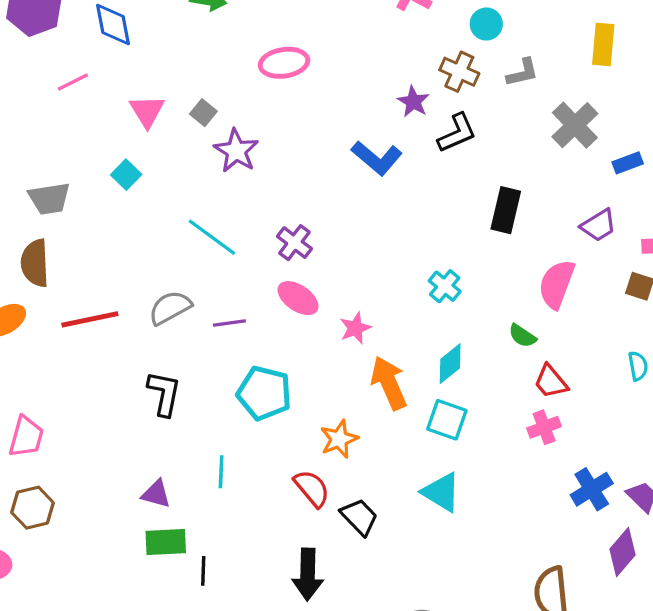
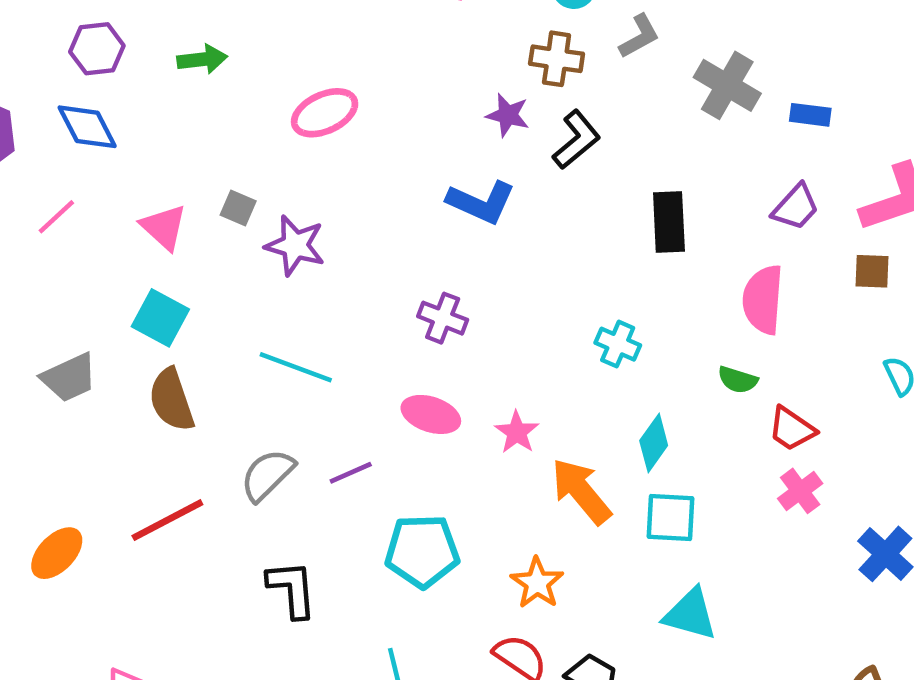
blue rectangle: (628, 163) -> (810, 115), turned 44
cyan square: (126, 175) -> (160, 318), size x1.4
purple cross: (294, 243) -> (443, 318), moved
brown semicircle: (35, 263) -> (171, 400), moved

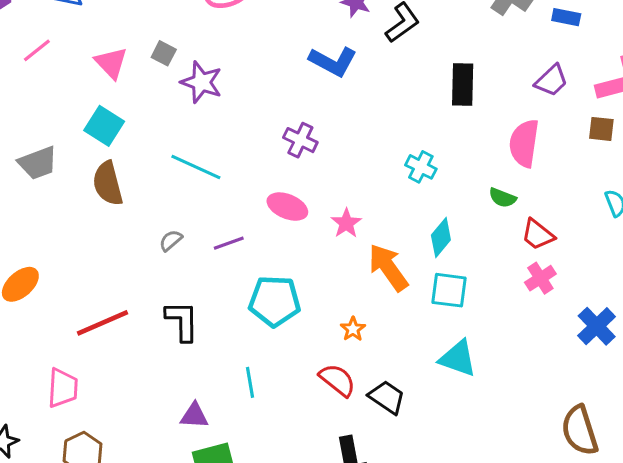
gray semicircle: (267, 475) -> (171, 240), size x0.6
red line: (167, 520) -> (102, 323), moved
orange star: (537, 583) -> (353, 329), size x0.7

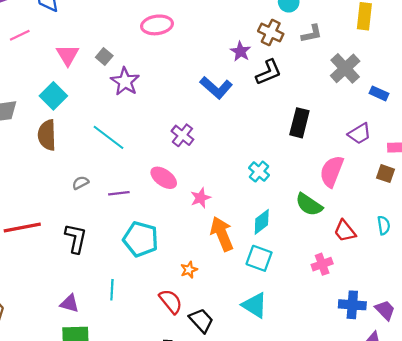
green semicircle: (503, 198) -> (309, 205), size x1.5
red trapezoid: (538, 235) -> (345, 231), moved
blue cross: (597, 326) -> (352, 305), turned 35

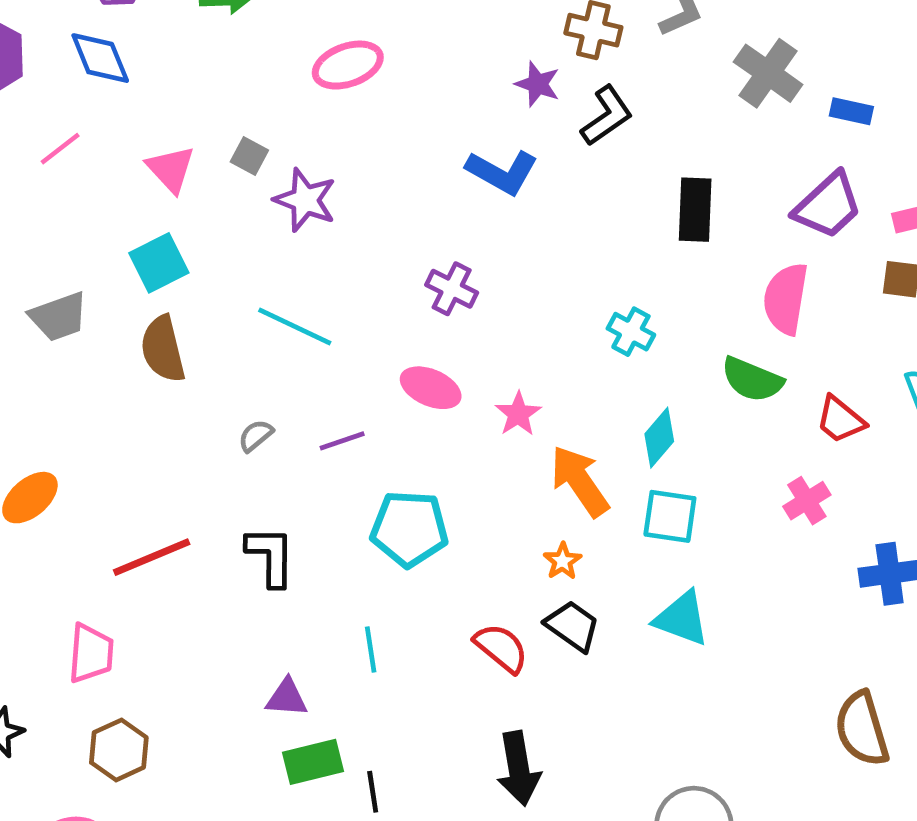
cyan square: (53, 96) -> (159, 263), turned 30
purple trapezoid: (359, 134) -> (828, 206), size x1.4
orange star: (189, 270) -> (562, 561), moved
black trapezoid: (201, 320) -> (572, 626), moved

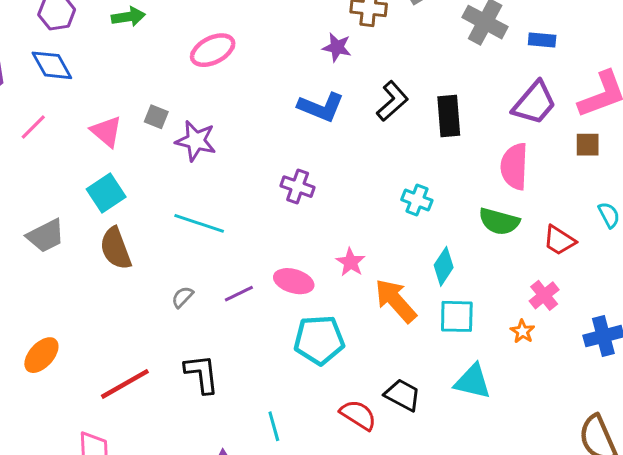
black L-shape: (607, 116) -> (392, 101), moved
pink ellipse: (431, 388) -> (294, 281), moved
cyan pentagon: (409, 529) -> (319, 340), moved
orange star: (562, 561) -> (523, 331), moved

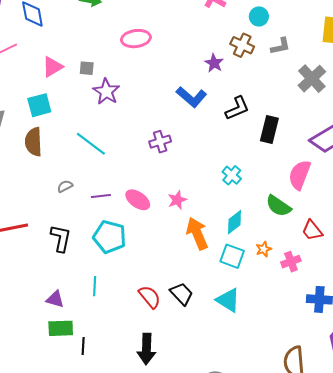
gray square: (156, 117) -> (87, 68), turned -35
pink triangle: (106, 131) -> (52, 67), turned 30
purple cross: (298, 187) -> (160, 142), turned 35
orange star: (523, 331) -> (264, 249), moved
cyan pentagon: (319, 340) -> (110, 237), moved

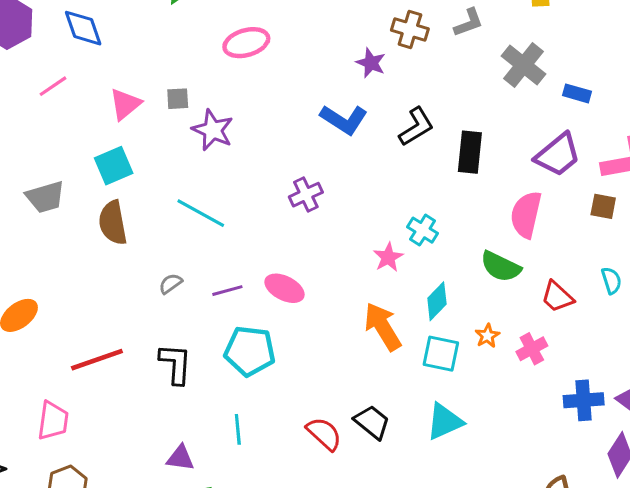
pink star: (177, 200) -> (388, 257), moved
cyan triangle: (228, 300) -> (445, 422), turned -48

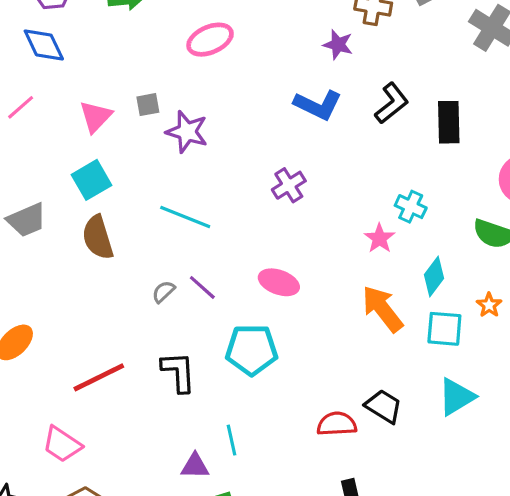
purple line: (227, 291) -> (202, 287), moved, turned 64
pink trapezoid: (53, 421) -> (62, 444), turned 123
cyan line: (238, 429) -> (231, 440), moved
red semicircle: (324, 434) -> (337, 424), turned -39

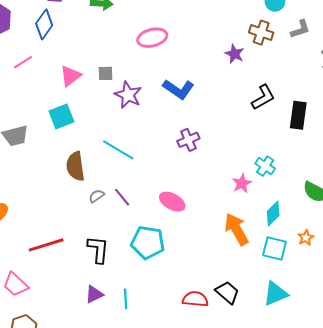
blue diamond: (44, 45) -> (44, 24), turned 52
blue L-shape: (318, 105) -> (179, 89), moved
brown semicircle: (98, 237) -> (75, 166), moved
purple triangle: (195, 466) -> (94, 294), moved, turned -36

